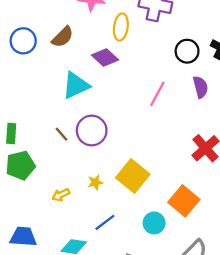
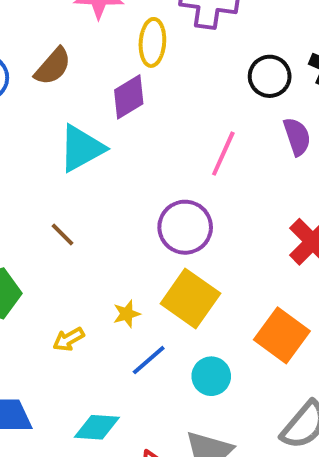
purple diamond: (105, 57) -> (129, 97), turned -70
purple circle: (92, 131) -> (185, 227), moved
blue line: (105, 222) -> (149, 360), moved
cyan circle: (154, 223) -> (211, 376), moved

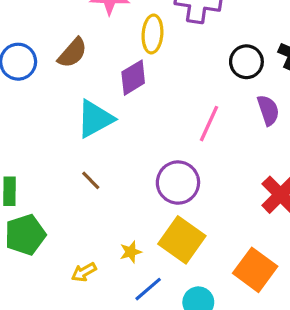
brown line: (62, 235) -> (91, 180), moved

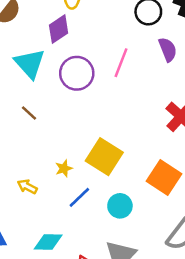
cyan triangle: (95, 119) -> (30, 64), turned -40
purple circle: (178, 183) -> (77, 73), moved
yellow arrow: (84, 272) -> (27, 187), turned 60

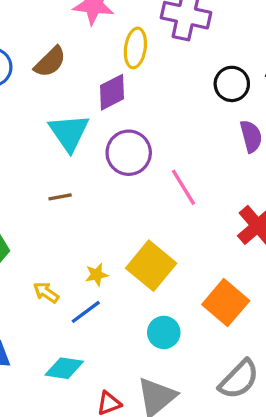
pink line: (121, 63) -> (183, 187), moved, turned -60
brown line: (29, 113) -> (60, 197), turned -60
blue line: (79, 197) -> (86, 312), moved

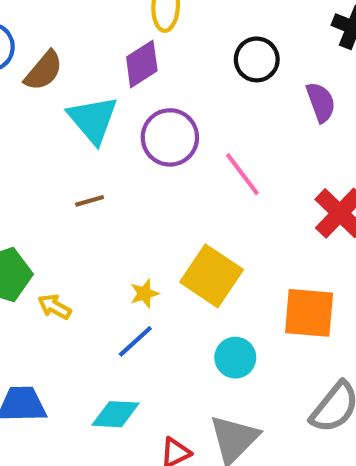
brown semicircle: (50, 62) -> (44, 71), moved
black circle: (232, 84) -> (257, 59), moved
yellow arrow: (46, 292) -> (55, 307), moved
orange square: (226, 303) -> (309, 313), turned -30

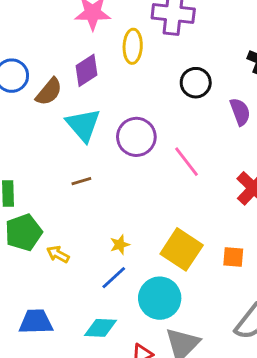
purple diamond: (142, 64) -> (86, 70), moved
yellow square: (212, 276) -> (182, 249), moved
orange square: (309, 313) -> (233, 257), size x0.6
cyan circle: (235, 358) -> (160, 298), moved, size x1.5

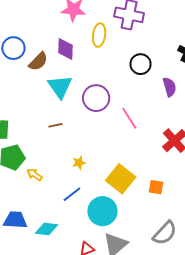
purple diamond: (86, 70) -> (66, 49), turned -60
yellow star: (120, 245) -> (79, 163), moved
cyan diamond: (101, 328) -> (47, 229), moved

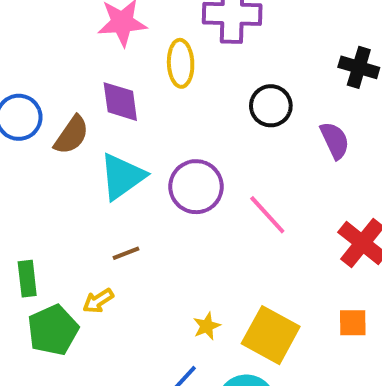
cyan triangle: (60, 87) -> (122, 177), turned 40
yellow star: (79, 163) -> (207, 326), moved
yellow arrow: (35, 175) -> (98, 301), moved, turned -56
orange square: (156, 187) -> (353, 323), moved

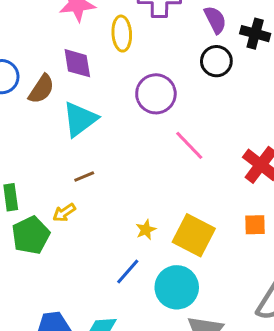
black circle: (271, 106) -> (216, 61), moved
purple semicircle: (335, 140) -> (215, 20), moved
purple circle: (196, 187) -> (156, 94), moved

